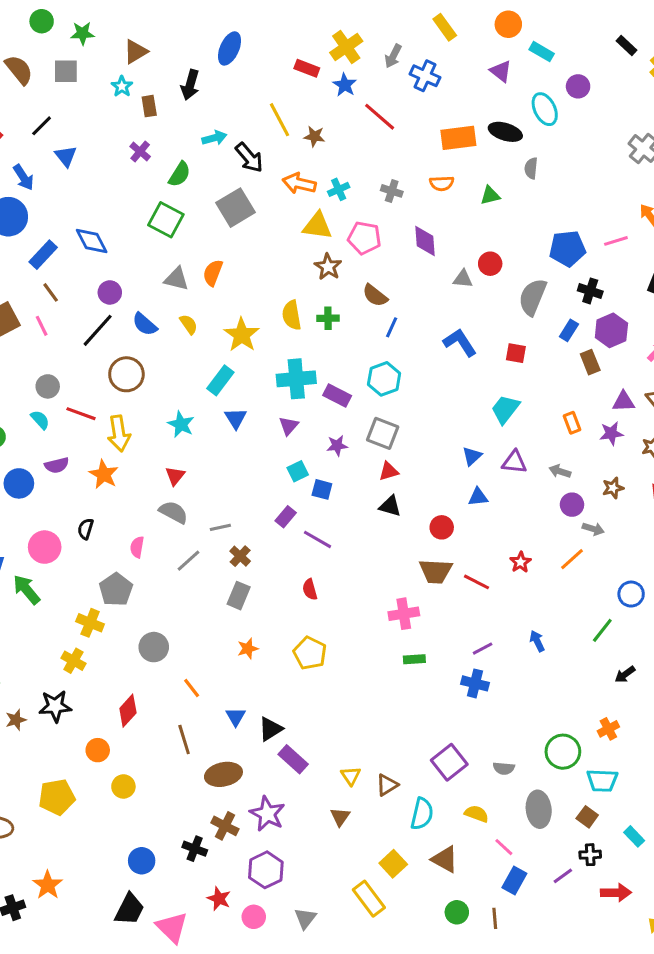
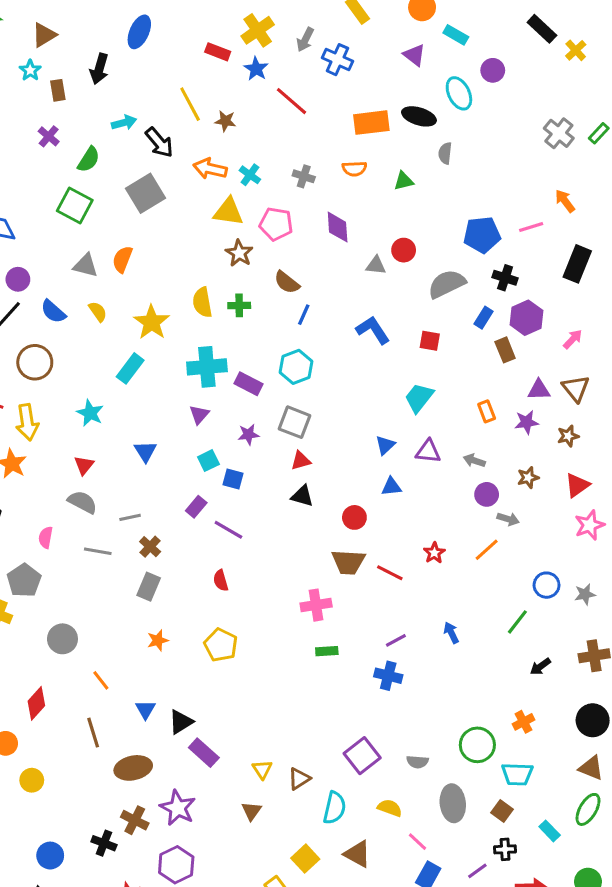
black rectangle: (627, 45) -> (542, 29), size x1.4
cyan cross: (339, 189) -> (250, 175), turned -30
gray semicircle: (533, 297) -> (447, 284), turned 42
blue triangle: (236, 418) -> (145, 451), moved
gray line: (189, 561) -> (98, 551), turned 52

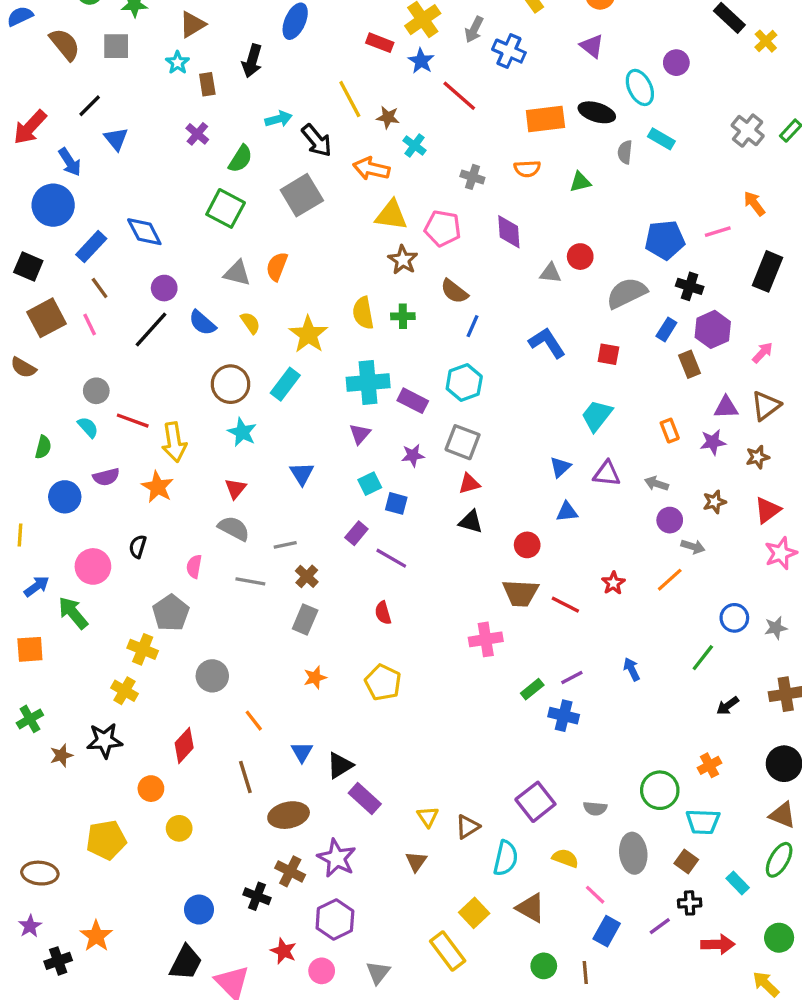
cyan rectangle: (456, 35) -> (661, 139), moved
cyan cross: (250, 175) -> (414, 145), moved
brown circle: (35, 362) -> (231, 384), moved
brown triangle: (576, 388) -> (766, 406), turned 32
green rectangle: (327, 651) -> (532, 689), moved, turned -35

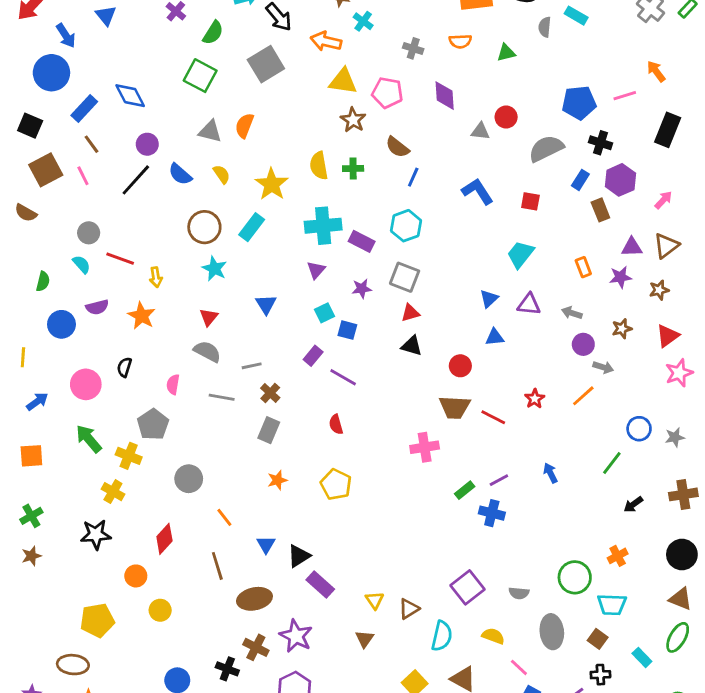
yellow arrow: (174, 442) -> (156, 277), size x0.6
green arrow: (73, 613) -> (89, 439), moved
brown star: (61, 755) -> (31, 556), moved
brown ellipse: (40, 873) -> (73, 665), moved

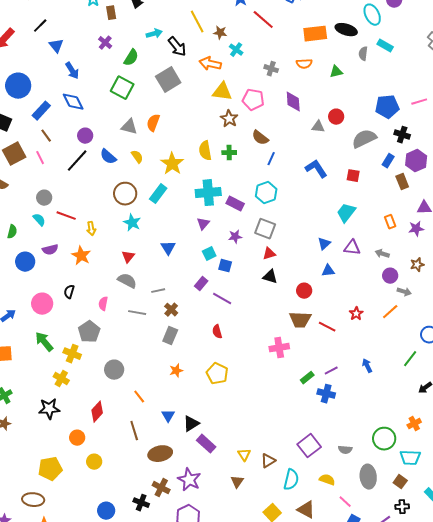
blue arrow: (66, 36) -> (72, 71), moved

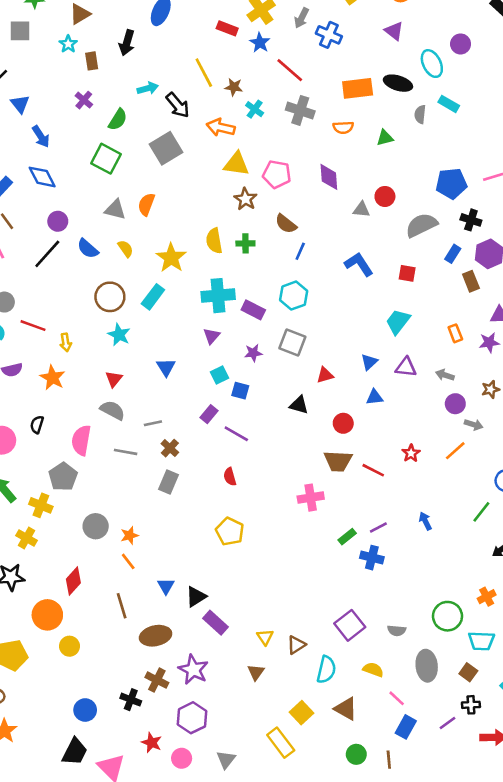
gray cross: (271, 69) -> (300, 110), moved, size x1.5
red triangle: (269, 254) -> (325, 375), moved
pink semicircle: (103, 304) -> (81, 440), size x1.6
orange star: (176, 371) -> (129, 535), moved
orange circle: (77, 438) -> (47, 615), size x1.5

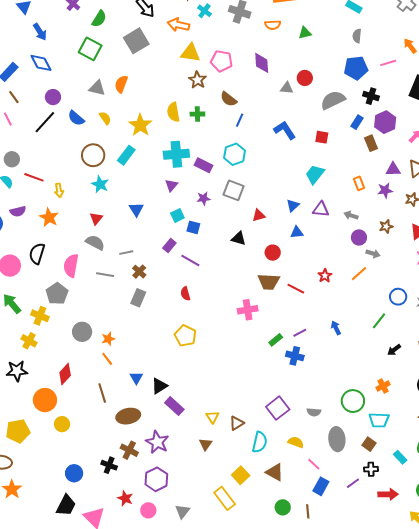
gray semicircle: (420, 114) -> (357, 36), moved
black semicircle: (37, 425) -> (37, 254), size x1.5

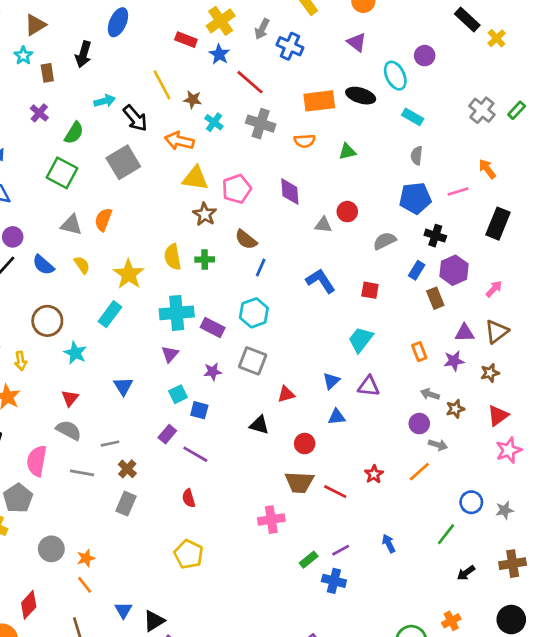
pink pentagon: (222, 61) -> (237, 189), turned -30
gray semicircle: (333, 100) -> (385, 241), size x0.7
brown circle: (93, 155) -> (47, 321), moved
gray arrow: (351, 215) -> (430, 394), moved

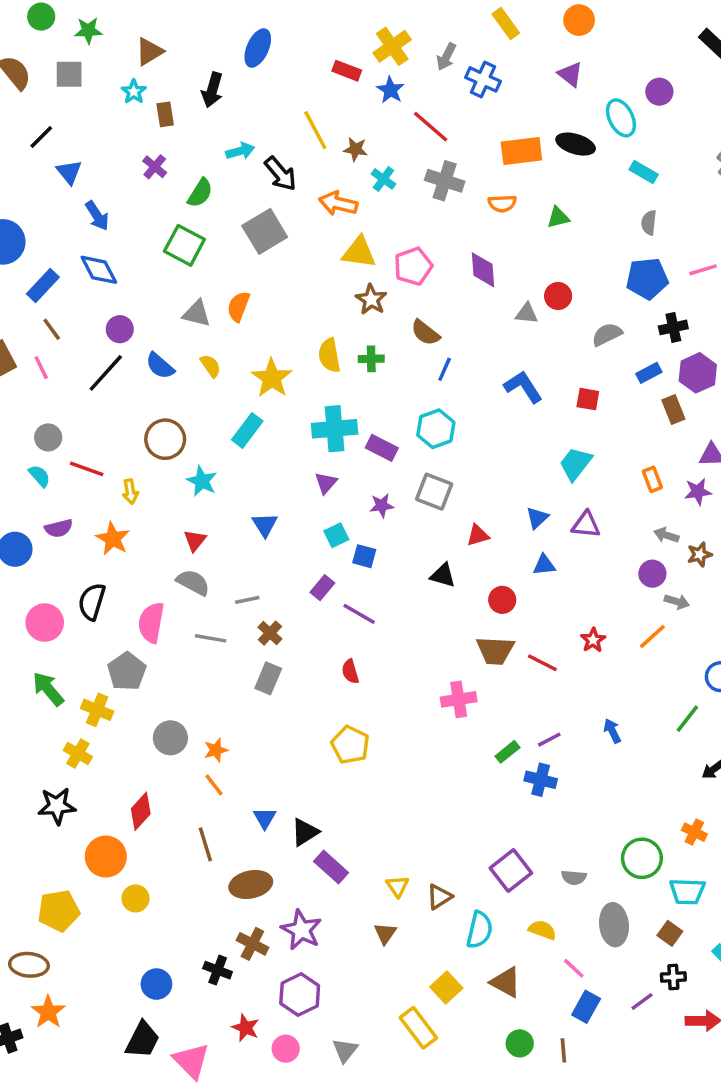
black cross: (435, 236) -> (673, 327), turned -30
blue rectangle: (417, 270) -> (649, 373), turned 30
orange cross: (451, 621) -> (694, 832), turned -36

